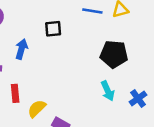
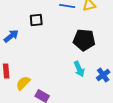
blue arrow: (21, 49) -> (11, 36), turned 35

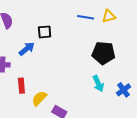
black square: (36, 20) -> (45, 32), moved

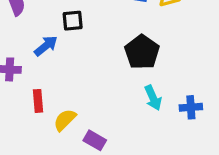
black pentagon: (104, 53) -> (142, 52), moved, turned 30
blue cross: (123, 90) -> (191, 107), turned 32

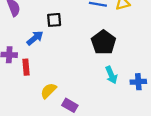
red rectangle: (38, 101) -> (26, 67), moved

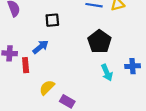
blue arrow: (35, 38) -> (41, 47), moved
blue cross: (138, 82) -> (133, 66), moved

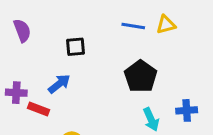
red rectangle: (26, 65) -> (38, 109), turned -64

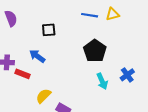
blue arrow: (59, 84) -> (37, 56), turned -105
blue cross: (187, 110) -> (127, 75), turned -32

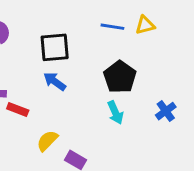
black square: (49, 30) -> (55, 47), size x1.5
blue arrow: (37, 56) -> (55, 81), moved
cyan arrow: (102, 81) -> (115, 113), moved

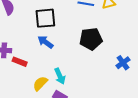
black pentagon: (120, 77) -> (91, 39), turned 30
cyan arrow: (115, 113) -> (60, 76), moved

